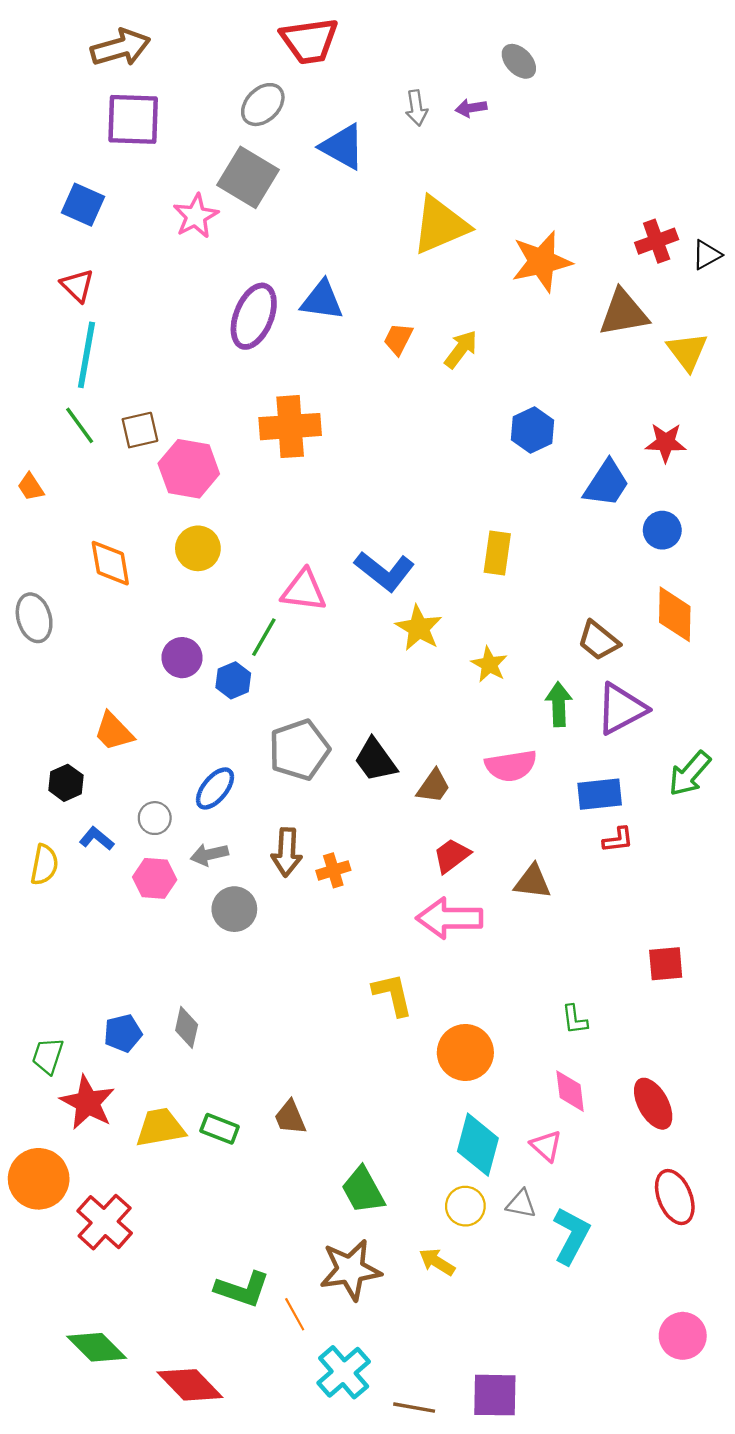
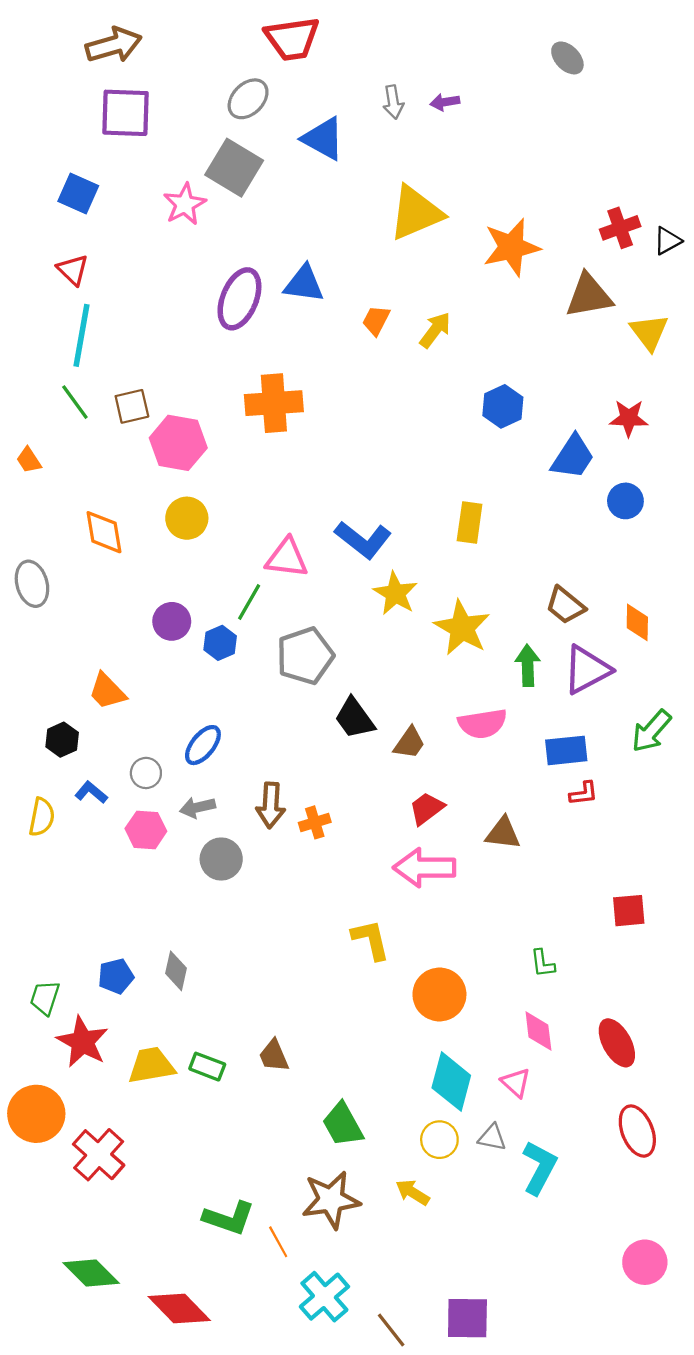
gray ellipse: (519, 61) -> (567, 58), moved
orange diamond: (675, 614) -> (637, 622), moved, size x0.7
yellow star: (489, 664) -> (462, 628), size x1.6
gray pentagon: (299, 750) -> (305, 656), moved
brown line: (414, 1408) -> (391, 1330), turned 42

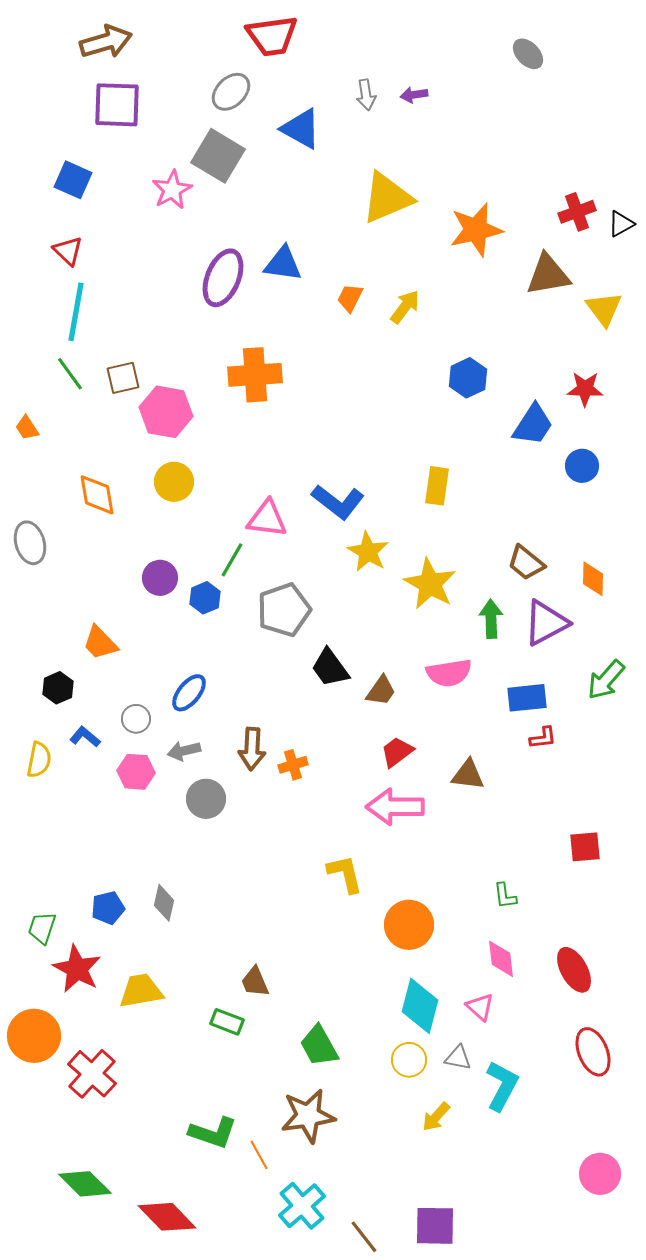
green rectangle: (207, 1067) -> (227, 1022), moved
yellow arrow: (413, 1192) -> (436, 1117), moved, turned -80

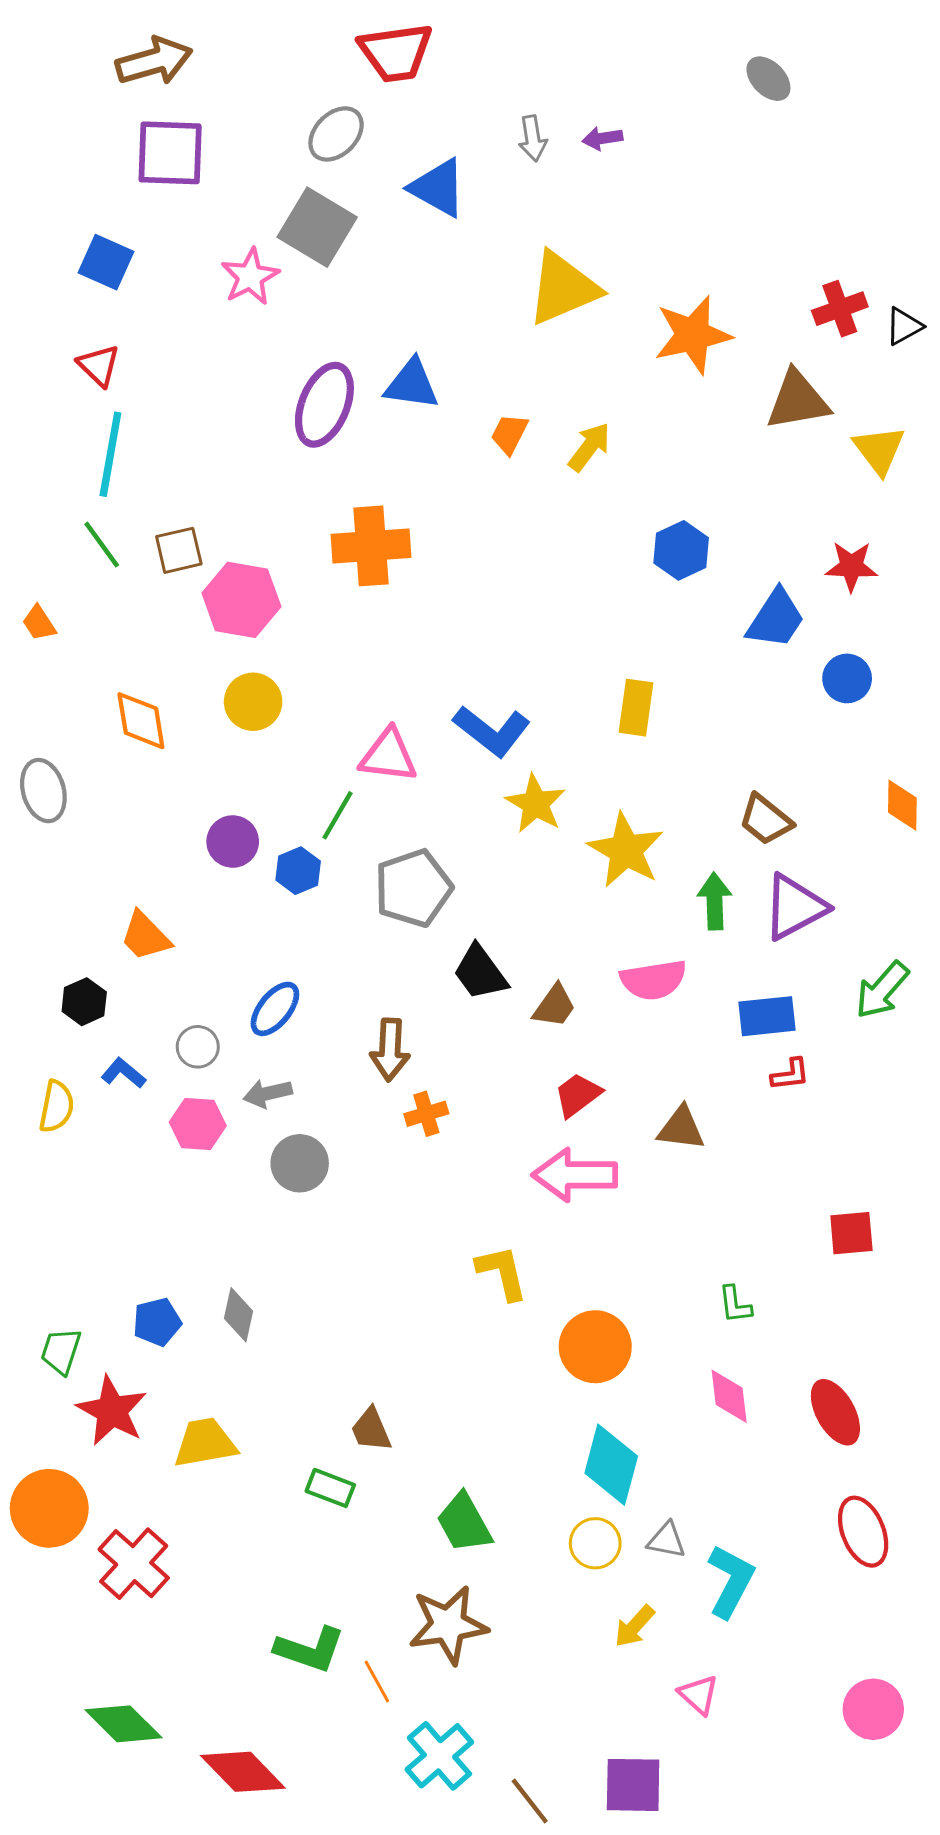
orange diamond: (593, 579) -> (902, 805), moved
brown arrow: (252, 749) -> (390, 1050), moved
pink triangle: (480, 1007) -> (699, 1695), moved

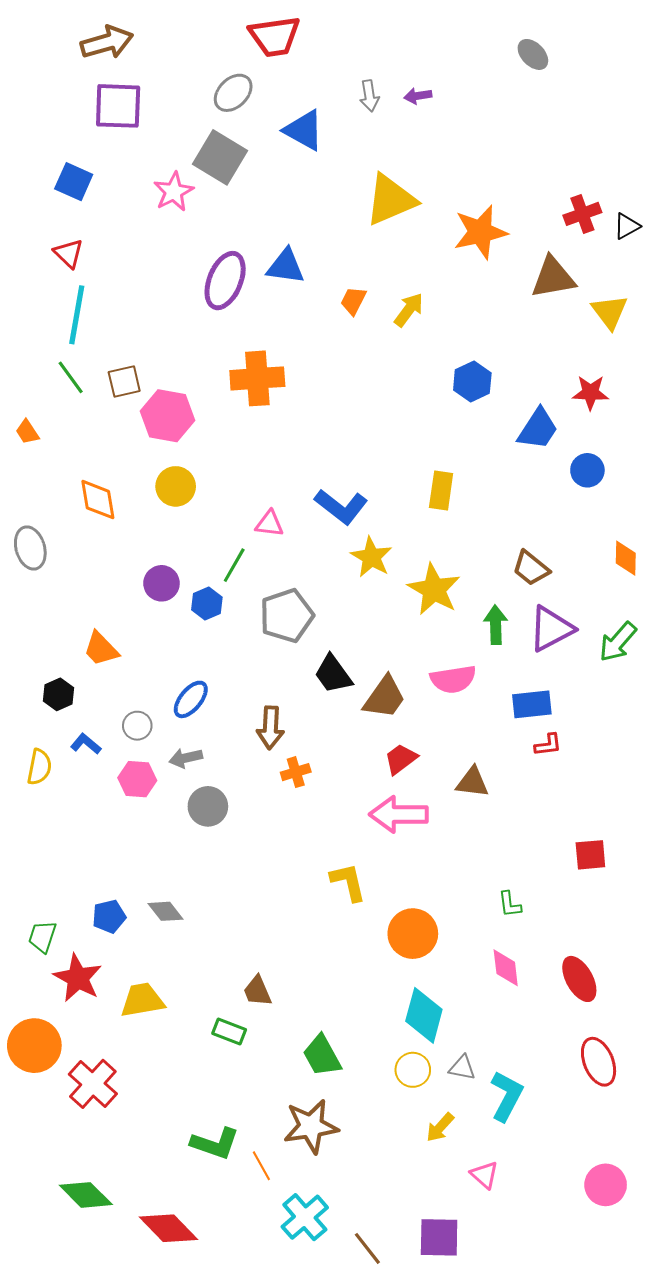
pink triangle: (388, 756) -> (269, 524), size x0.7
green arrow: (882, 990) -> (618, 642), moved
brown trapezoid: (554, 1006) -> (385, 697), size x1.4
gray diamond: (239, 1315) -> (166, 911), turned -51

